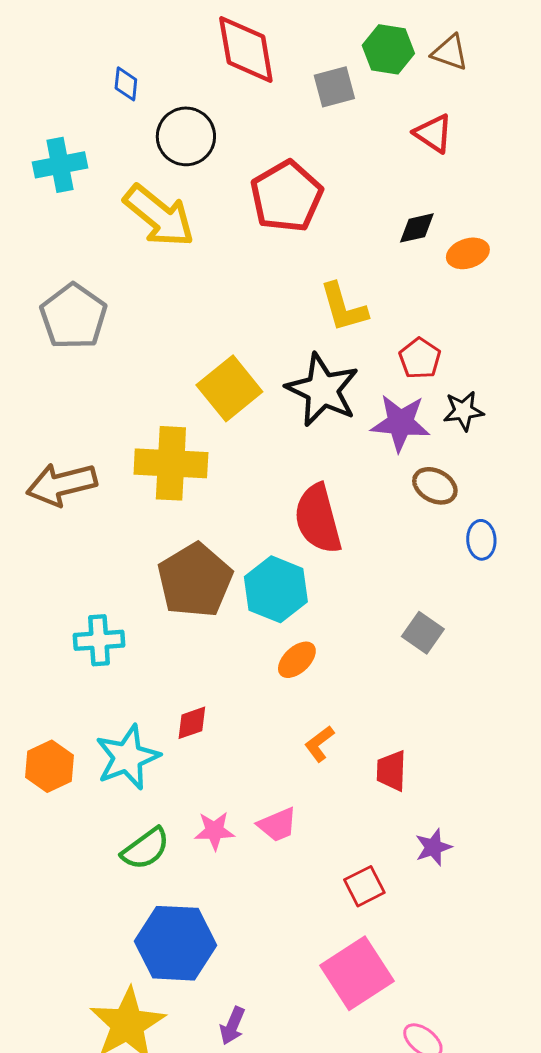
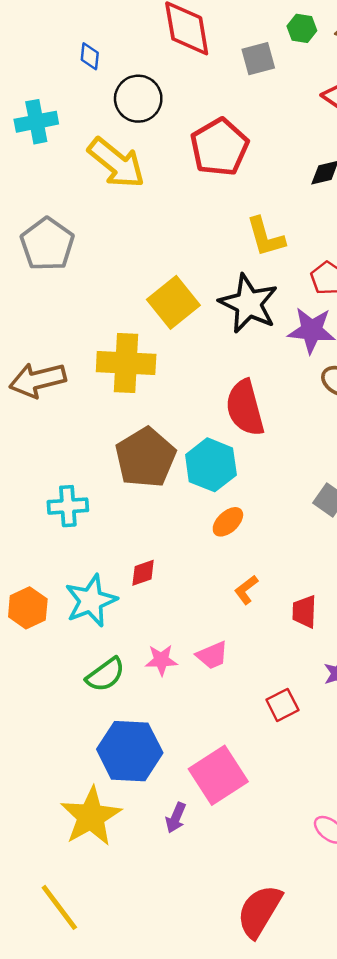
green hexagon: (388, 49) -> (302, 28), size x0.7
pink square: (357, 973) -> (218, 775), moved

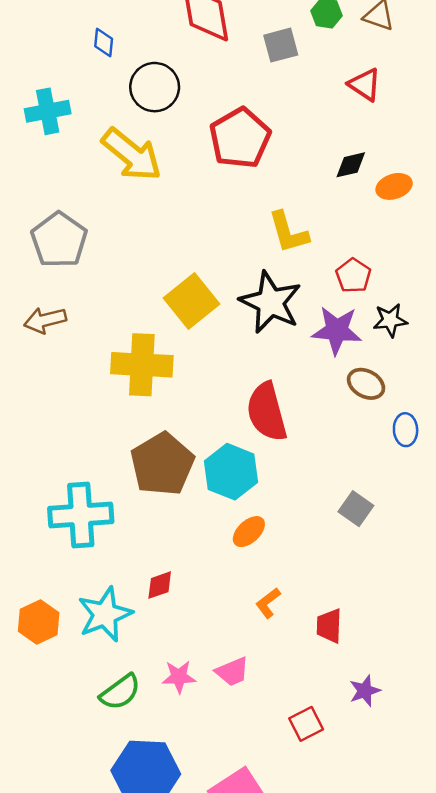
brown arrow: (38, 380) -> (45, 320), moved, size x0.7
cyan cross: (68, 506) -> (81, 515), size x1.5

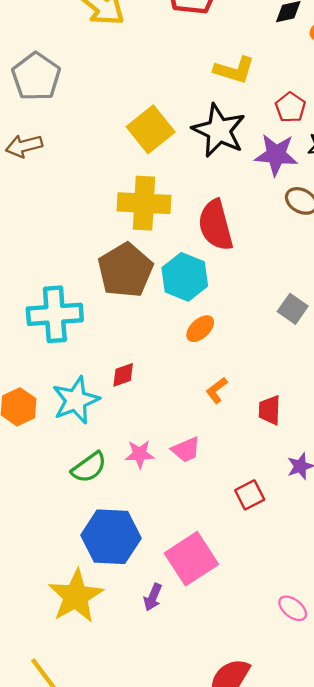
yellow L-shape: (288, 232) -> (234, 70), turned -57
yellow cross: (142, 365) -> (144, 203), moved

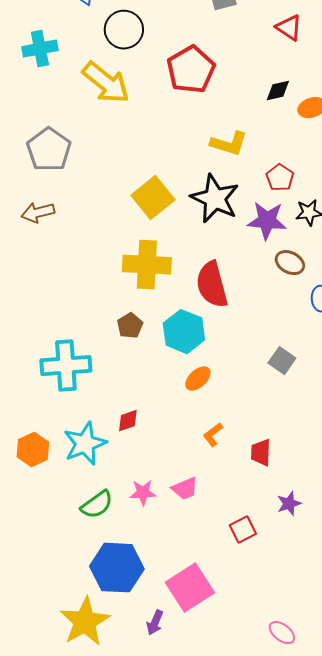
brown pentagon: (125, 270) -> (130, 326), size x0.5

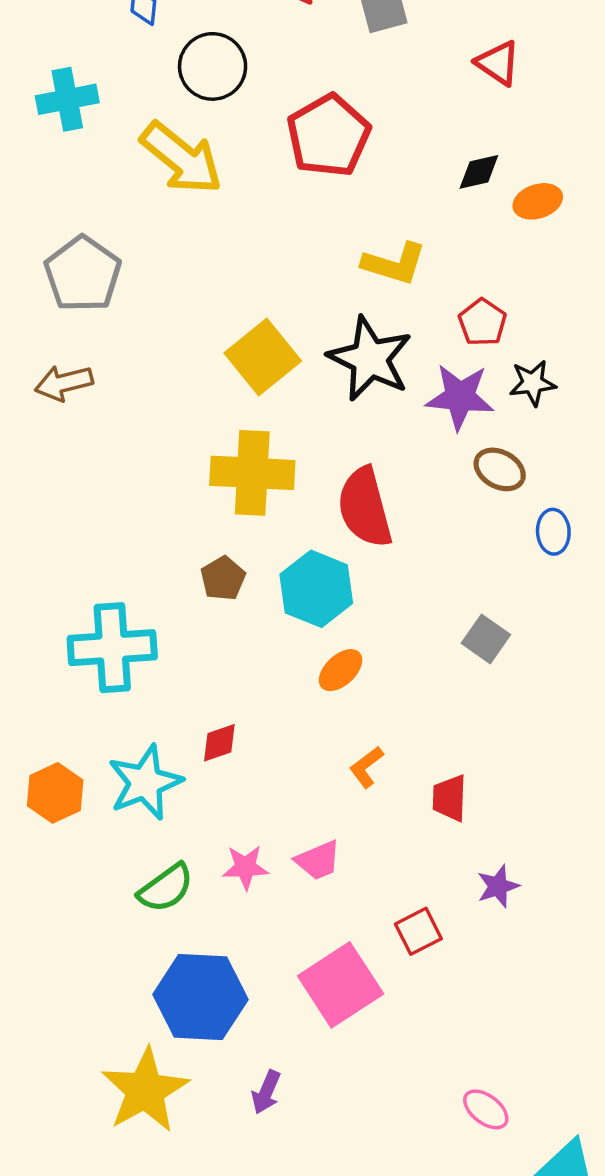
pink square: (190, 588) -> (341, 985), moved

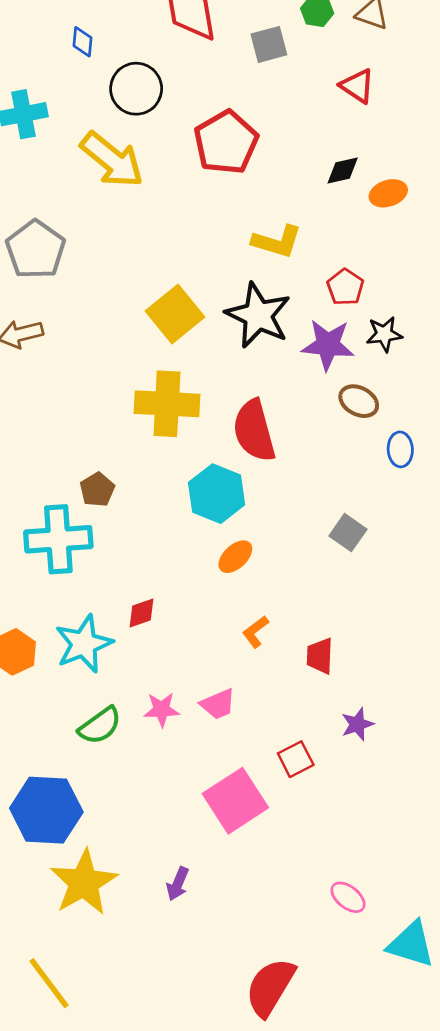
brown pentagon: (223, 578) -> (97, 490), moved
blue hexagon: (200, 997) -> (46, 810), moved

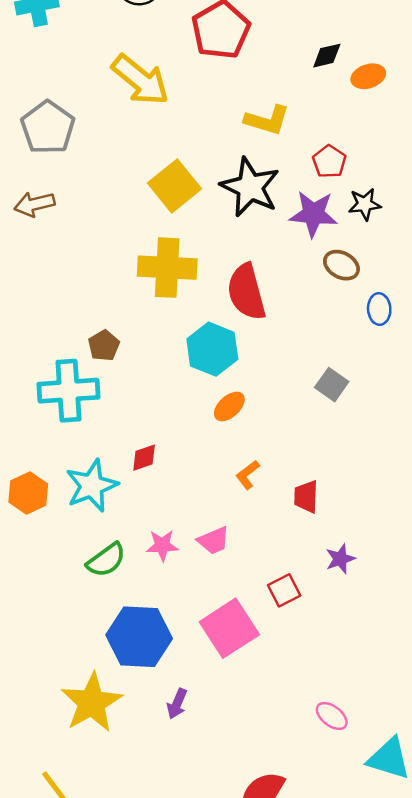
yellow arrow: (112, 160) -> (140, 80), moved
blue hexagon: (46, 810) -> (139, 637), moved

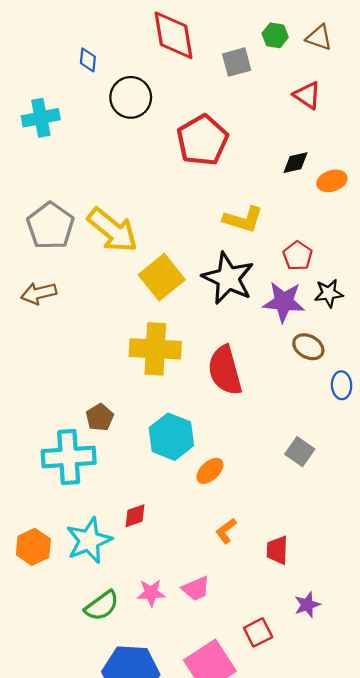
yellow arrow: (140, 80) -> (113, 230), moved
cyan hexagon: (212, 349) -> (171, 437), moved

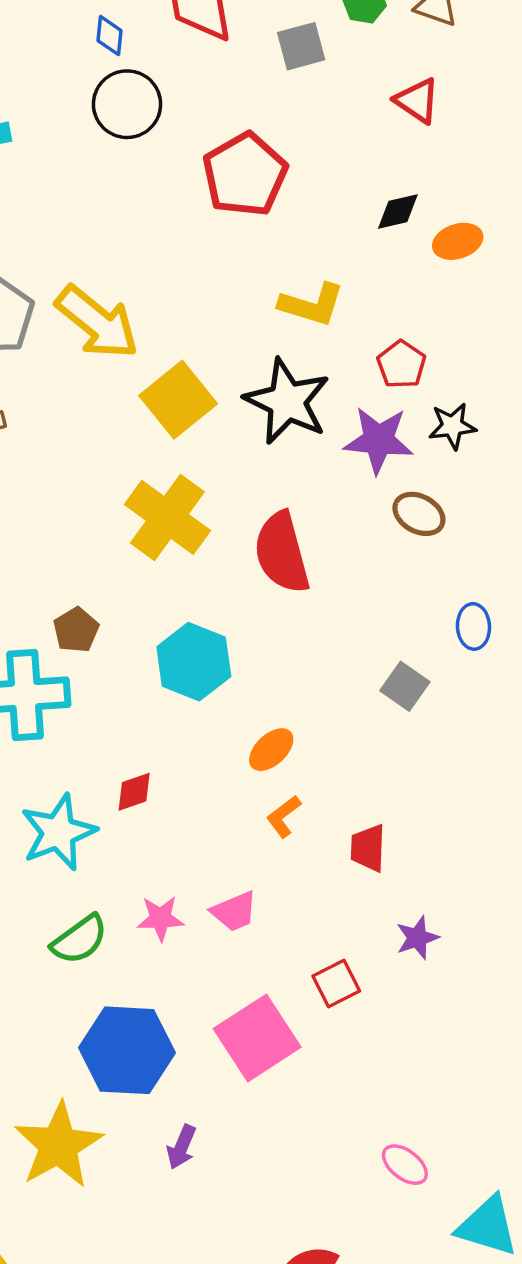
blue diamond: (88, 60) -> (109, 36), moved
yellow cross: (155, 349) -> (167, 517), turned 33
blue ellipse: (342, 385) -> (473, 626), moved
orange ellipse: (210, 471) -> (271, 750), moved

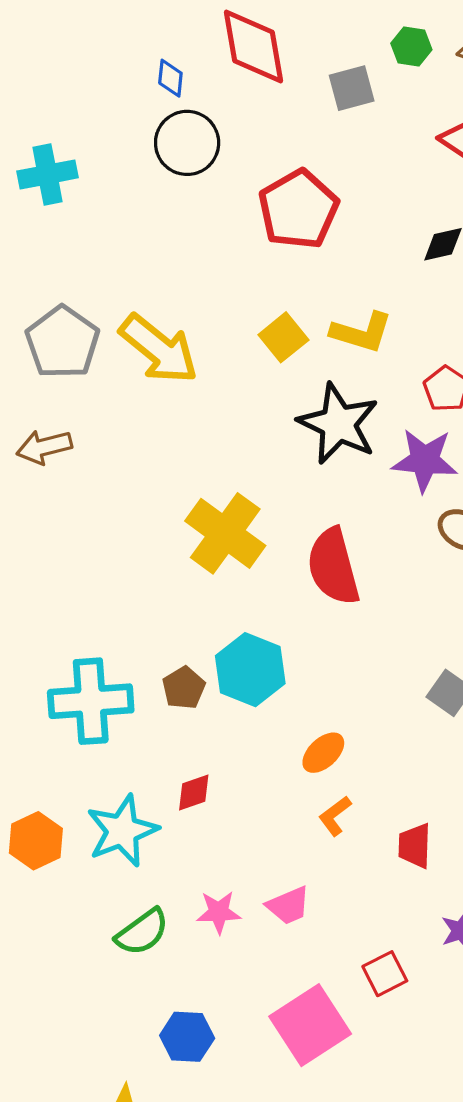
yellow square: (178, 400) -> (283, 337), moved, size x0.7
brown pentagon: (76, 630) -> (184, 688), moved
blue hexagon: (127, 1050) -> (187, 1037), size x0.6

